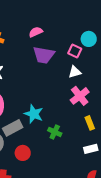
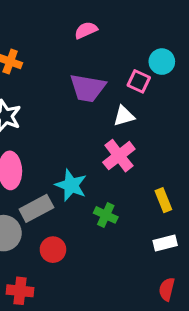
pink semicircle: (36, 32) -> (86, 30), moved
white triangle: (75, 72) -> (124, 116), moved
pink cross: (80, 96) -> (119, 156), moved

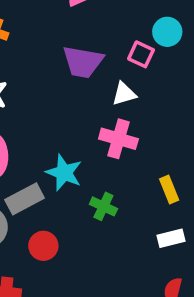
pink cross: (119, 156) -> (118, 139), turned -36

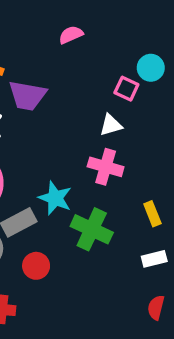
purple trapezoid: (83, 62) -> (27, 96), moved
green cross: (103, 206) -> (92, 229), size x1.6

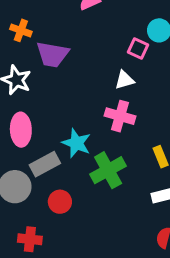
green cross: (92, 229) -> (108, 170), turned 36

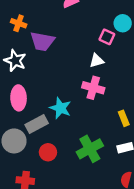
green cross: (108, 170) -> (90, 149), moved

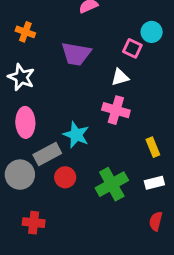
purple trapezoid: (42, 41) -> (76, 54), moved
red circle: (48, 152) -> (65, 177), moved

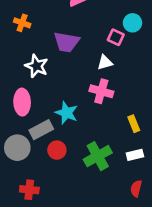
white star: (21, 77) -> (36, 66), moved

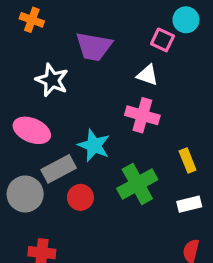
white triangle: (105, 62) -> (147, 75), turned 35
pink ellipse: (22, 102) -> (32, 130), turned -65
green cross: (98, 156) -> (137, 184), moved

